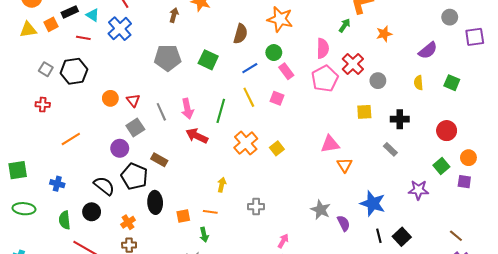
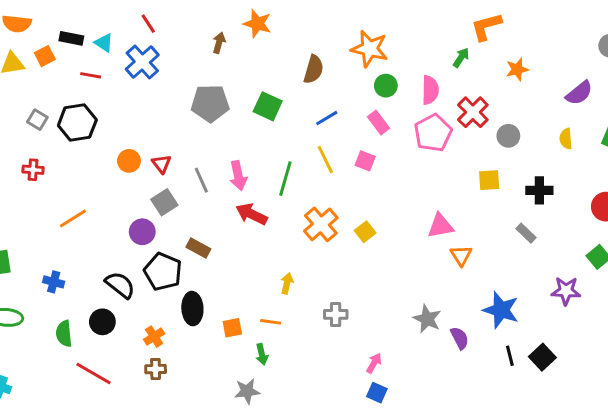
black rectangle: (70, 12) -> (71, 38), turned 35
green circle: (274, 53) -> (386, 86), moved

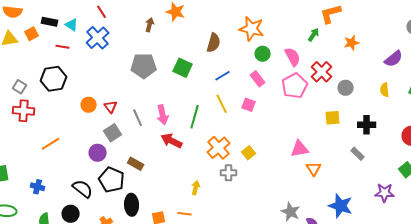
pink semicircle: (430, 90) -> (293, 57), turned -30
gray square: (37, 120) -> (20, 87), moved
red cross: (33, 170) -> (24, 111), size x1.5
gray cross: (336, 314) -> (229, 173), moved

